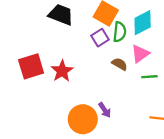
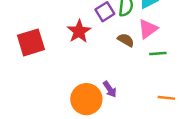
red star: (62, 71) -> (79, 31), moved

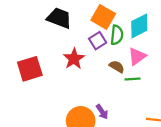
green line: (158, 54) -> (133, 79), moved

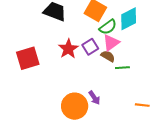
green semicircle: (117, 35) -> (108, 27), turned 48
purple square: (98, 41) -> (90, 47), moved
pink triangle: (137, 56) -> (111, 43), moved

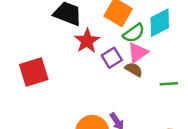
red star: (68, 49) -> (87, 41), moved
green line: (122, 68) -> (169, 84), moved

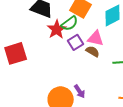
green semicircle: (134, 33) -> (70, 23), moved
pink triangle: (138, 53) -> (96, 38), turned 48

